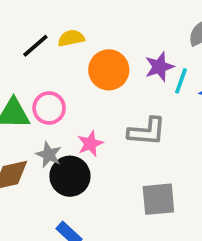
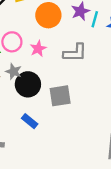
pink star: (90, 144) -> (38, 49), moved
gray square: (158, 199) -> (60, 96), moved

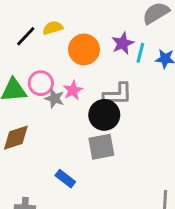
gray star: (14, 72) -> (54, 98), moved
black circle: (28, 84) -> (104, 115), moved

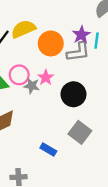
yellow semicircle: (53, 28) -> (23, 29), size x1.5
gray L-shape: (118, 94) -> (78, 52), moved
gray square: (101, 147) -> (80, 132), moved, turned -35

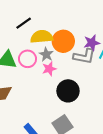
yellow semicircle: (23, 29) -> (42, 37), moved
gray star: (32, 86) -> (46, 54), moved

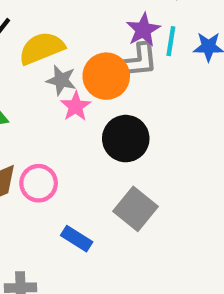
orange circle: (63, 41) -> (106, 76), moved
pink circle: (27, 59) -> (39, 183), moved

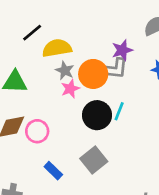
cyan line: (171, 41) -> (119, 111), moved

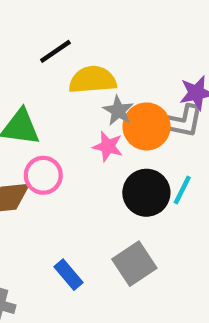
gray star: (65, 71) -> (118, 111), moved
pink star: (70, 89) -> (108, 146), turned 30
pink circle: (37, 131) -> (43, 175), moved

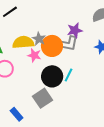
yellow semicircle: (93, 80) -> (23, 42), moved
gray square: (134, 264) -> (43, 98), moved

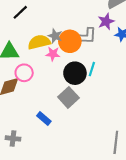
purple star: (75, 30) -> (106, 21), moved

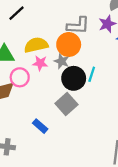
gray star: (55, 36) -> (62, 61), moved
gray L-shape: (86, 36) -> (78, 26), moved
pink star: (53, 54) -> (40, 63), moved

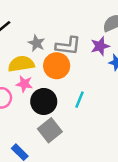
gray star: (62, 61) -> (36, 43), moved
black circle: (74, 78) -> (44, 101), moved

